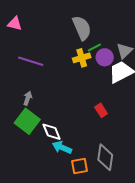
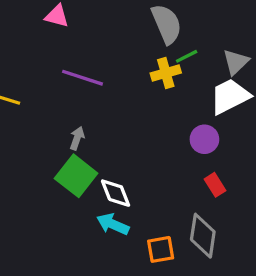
purple circle: (105, 57) -> (204, 139), moved
red rectangle: (101, 110) -> (215, 185), moved
cyan arrow: (62, 147) -> (113, 224), moved

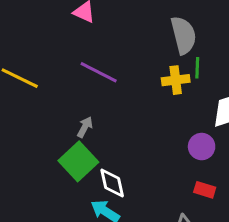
green line: (187, 56) -> (197, 68), turned -70
red rectangle: (215, 185) -> (205, 190), turned -50

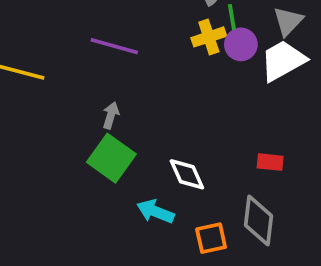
purple circle: (202, 147) -> (241, 44), moved
white diamond: (112, 183) -> (187, 174), moved

